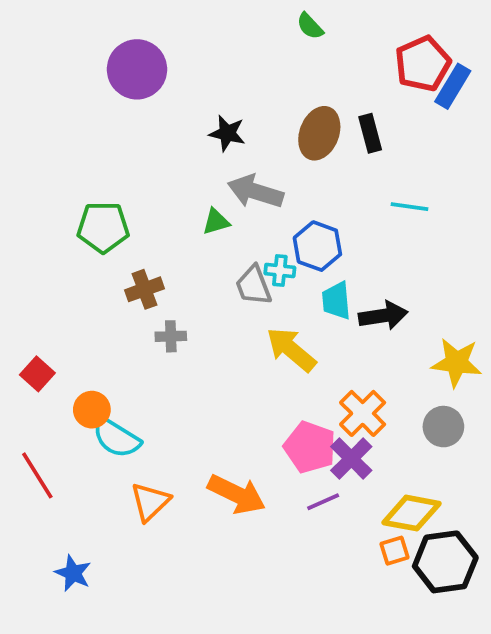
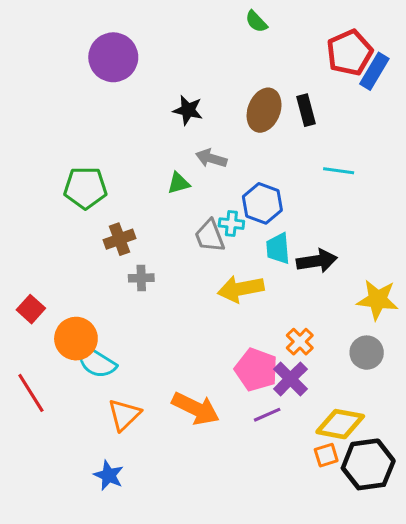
gray arrow: (255, 192) -> (211, 158), size x0.7
yellow arrow: (291, 349) -> (241, 289), turned -51
orange circle: (92, 410) -> (76, 339), size x1.4
orange cross: (363, 413) -> (300, 342), size x0.7
blue star: (73, 573) -> (109, 475), moved

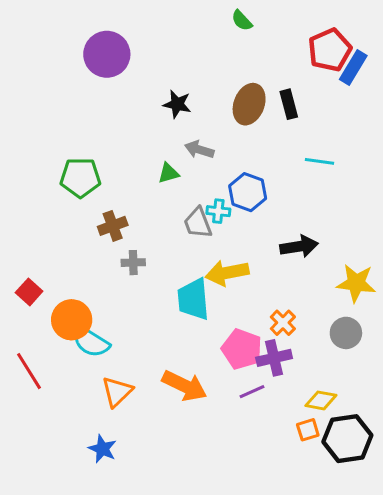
cyan trapezoid: (278, 248) -> (193, 299), moved, size x1.4
purple cross: (290, 379) -> (274, 358), turned 32
yellow diamond: (340, 424) -> (321, 400), size x0.7

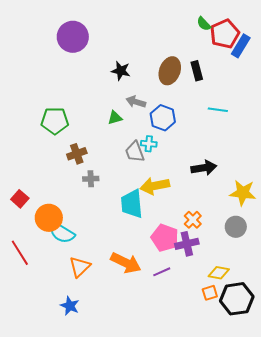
green semicircle: (242, 21) -> (204, 24), moved
blue hexagon: (248, 192) -> (163, 118), moved
purple line: (252, 392) -> (162, 272), moved

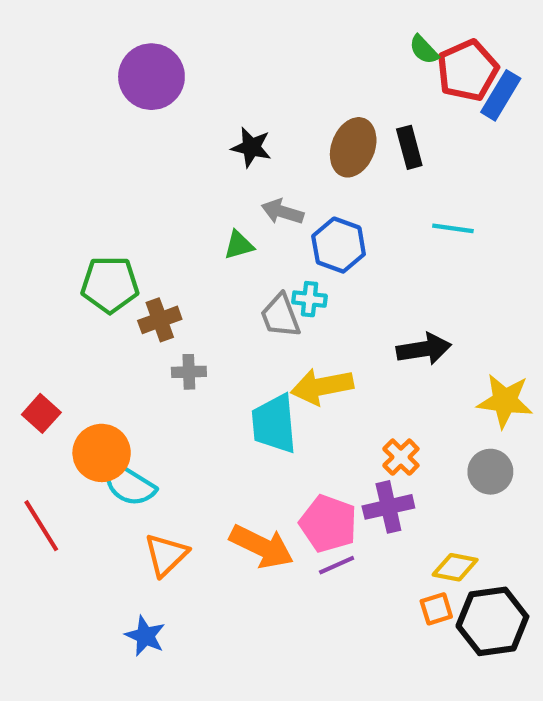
green pentagon: (55, 121) -> (110, 285), moved
pink pentagon: (165, 238) -> (328, 524), moved

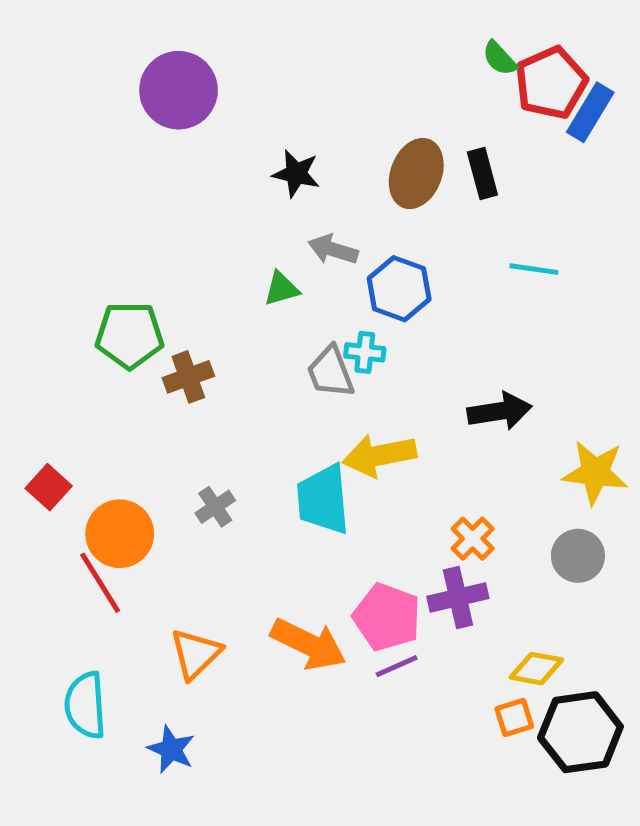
gray cross: (189, 372) -> (215, 507), moved, turned -32
cyan semicircle: (129, 484) -> (85, 705), moved, turned 54
red line: (41, 526) -> (100, 583), moved

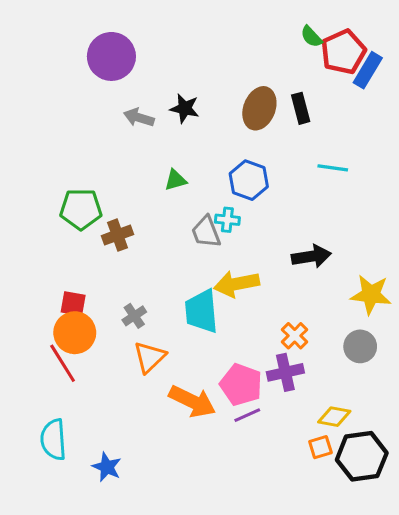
gray arrow: (333, 249) -> (139, 118), moved
red square: (49, 487) -> (73, 304), moved, turned -32
orange triangle: (196, 654) -> (150, 357), moved

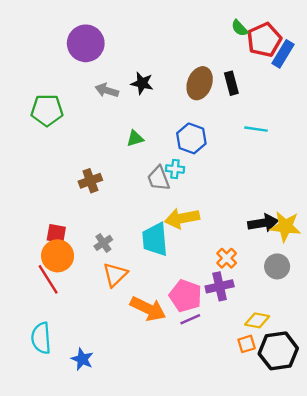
green pentagon: (81, 209) -> (47, 110), moved
black arrow: (311, 256) -> (263, 223), moved

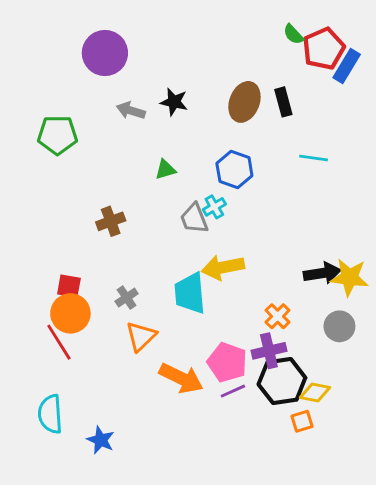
cyan cross: (175, 169) -> (214, 207), turned -36
black hexagon: (278, 351) -> (282, 381), moved

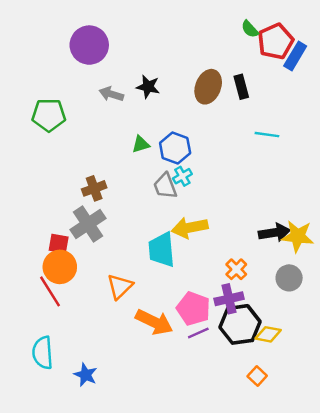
blue hexagon: (234, 170) -> (175, 148), moved
gray cross: (127, 298) -> (88, 224), moved, size x1.8
orange square: (302, 421) -> (257, 376), moved, turned -30

